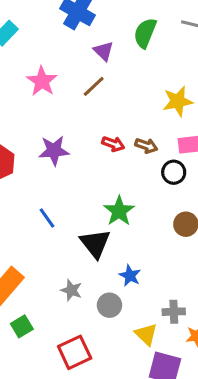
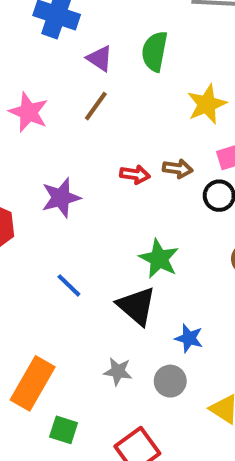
green semicircle: (145, 33) -> (155, 51), moved
green square: (22, 326) -> (64, 430), turned -30

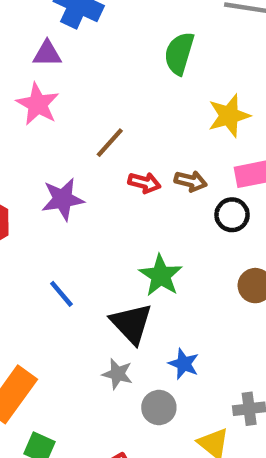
purple triangle: (100, 58) -> (47, 54), moved, turned -40
brown line: (96, 106) -> (110, 143), moved
gray star: (118, 371) -> (118, 374), moved

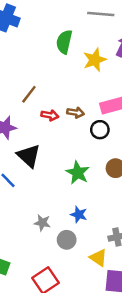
yellow star: (229, 116) -> (95, 60), moved
green star: (161, 275) -> (78, 173), moved
black triangle: (131, 323) -> (29, 156), moved

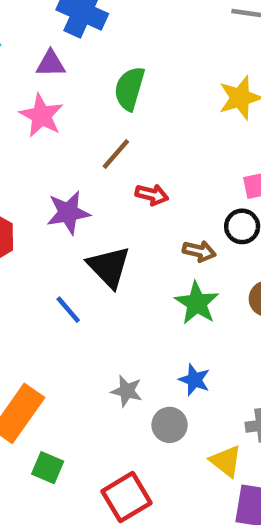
green semicircle: (64, 42) -> (129, 89), moved
brown arrow: (76, 113) -> (199, 251), moved

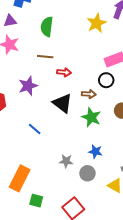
brown line: (116, 154) -> (45, 57), turned 63
black triangle: (109, 267) -> (63, 103), moved

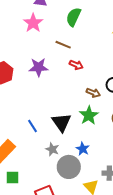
black triangle: (63, 103) -> (61, 122), moved
blue line: (35, 129) -> (33, 126), moved
gray circle: (87, 173) -> (69, 167), size x1.5
green square: (36, 201) -> (13, 178), turned -32

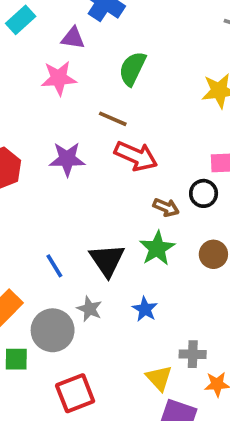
pink star: (33, 23) -> (59, 78), turned 30
red arrow: (76, 65) -> (136, 156), size x1.6
gray circle: (69, 167) -> (53, 330), moved

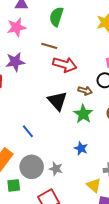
purple star: (67, 159) -> (15, 62), moved
black triangle: (107, 260) -> (57, 101), moved
gray star: (90, 309) -> (56, 169), moved

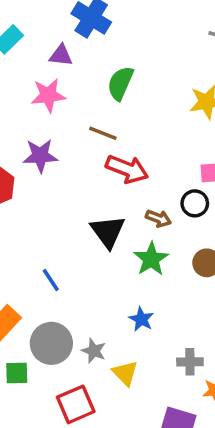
yellow triangle: (94, 185) -> (125, 373), moved

